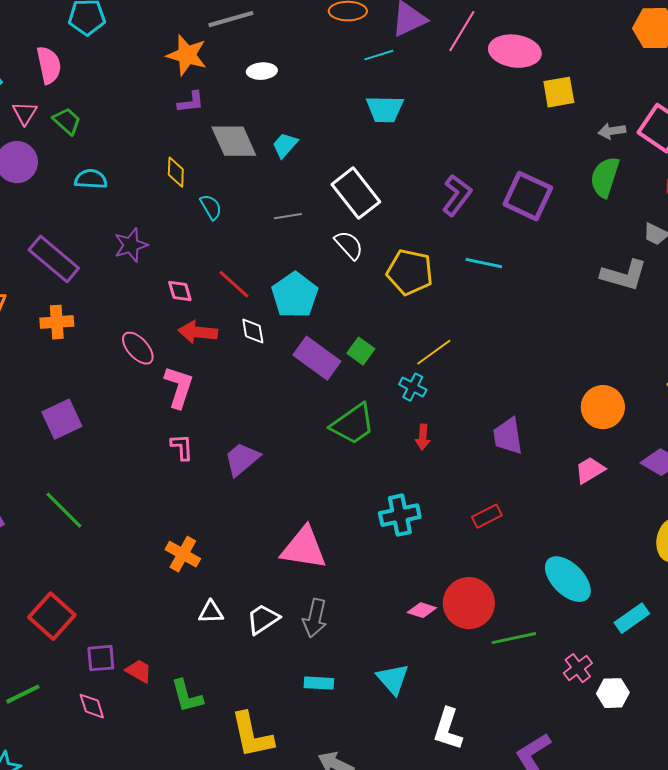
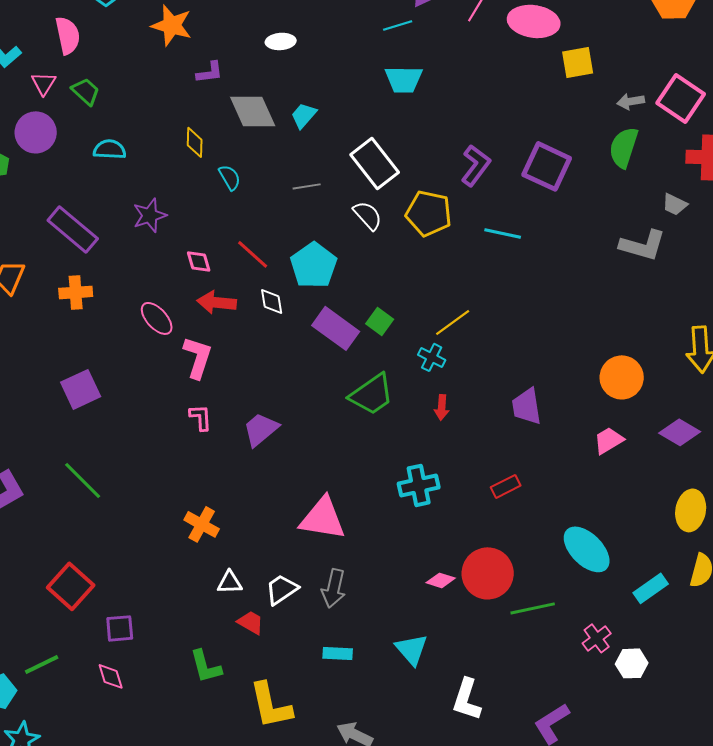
orange star: (187, 55) -> (172, 25), moved
yellow pentagon: (410, 272) -> (429, 213), moved
red trapezoid: (139, 671) -> (251, 622), moved

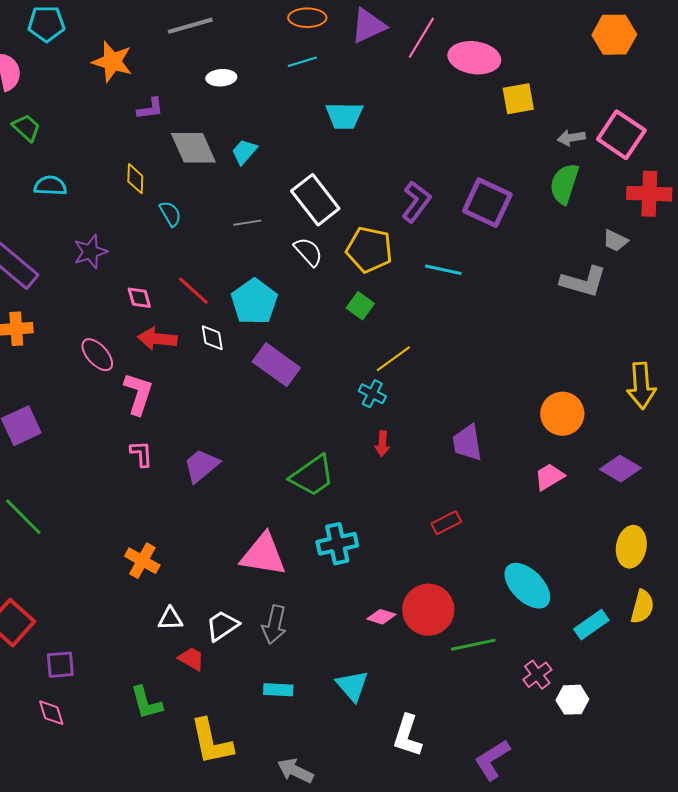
cyan line: (398, 25) -> (302, 62), moved
green square: (380, 321) -> (360, 306), moved
green trapezoid: (372, 394) -> (312, 476), moved
cyan cross: (419, 485) -> (337, 544), moved

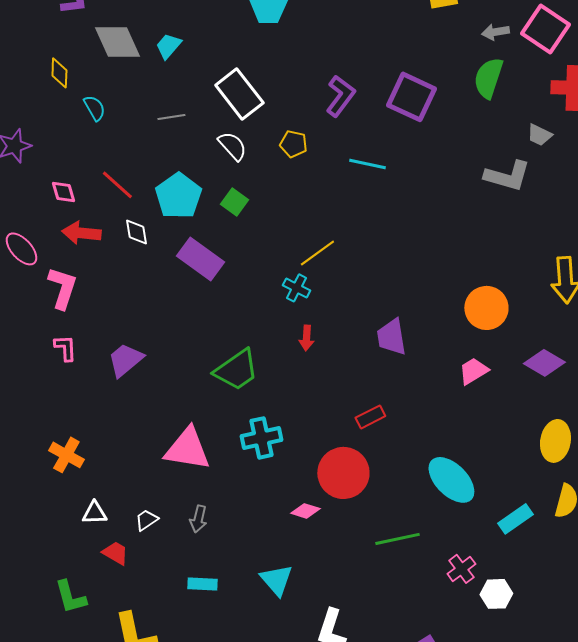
yellow pentagon: (369, 250) -> (293, 144), size x0.6
green square: (360, 306) -> (234, 202), moved
red circle: (428, 610) -> (343, 473), moved
gray arrow: (274, 625) -> (198, 519), size x0.7
white trapezoid: (222, 626) -> (146, 520), size x0.7

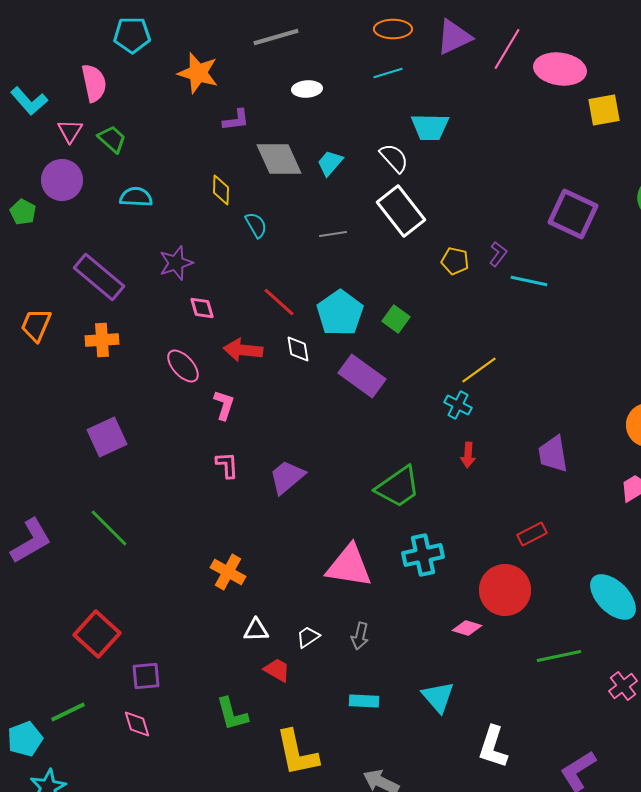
purple L-shape: (340, 96) -> (498, 254), moved, size x0.6
white semicircle: (232, 146) -> (394, 158), moved
pink diamond: (63, 192) -> (202, 308), moved
pink L-shape: (62, 288) -> (224, 405), size x0.7

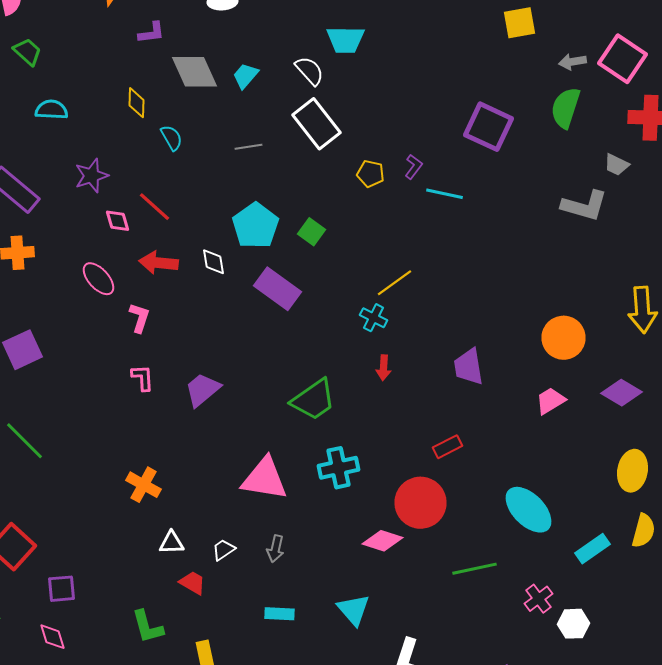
red line: (279, 302) -> (154, 207), moved
pink diamond: (467, 628) -> (382, 541), size x1.4

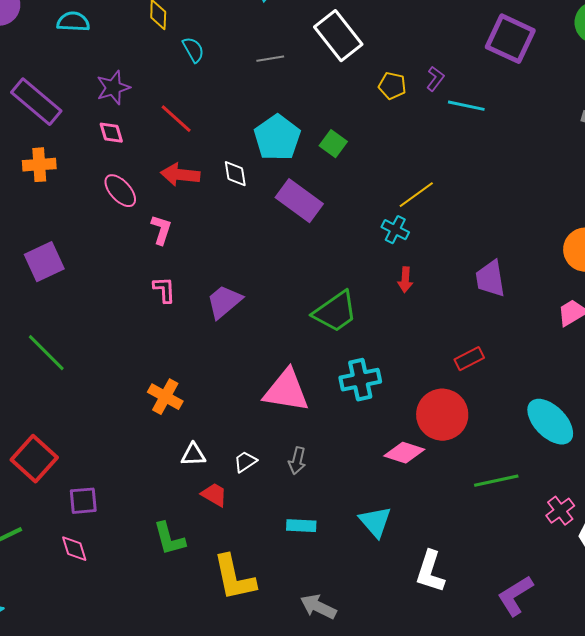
pink diamond: (118, 221) -> (111, 133), moved

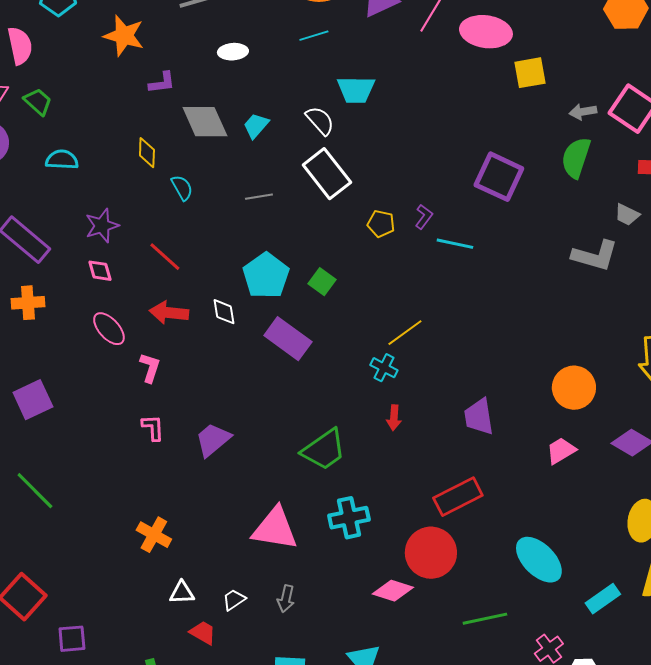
red rectangle: (469, 359) -> (458, 497), size x1.6

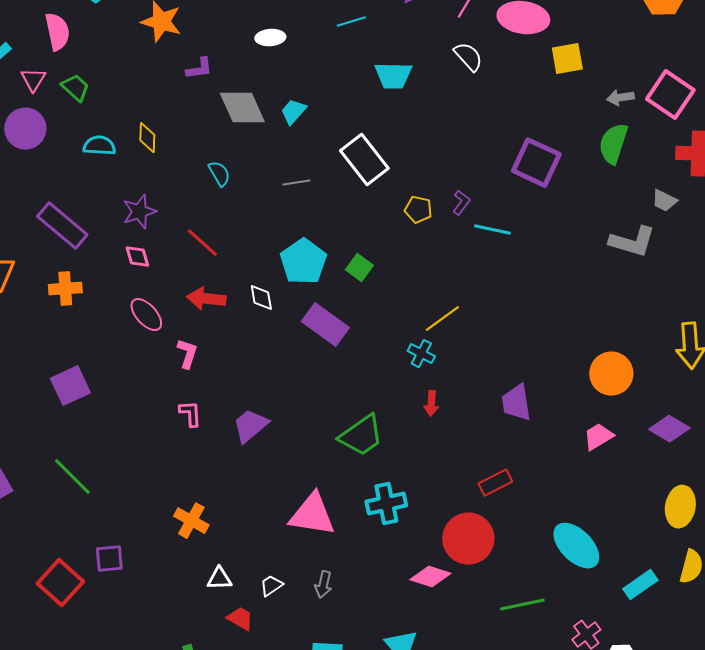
white semicircle: (320, 121) -> (468, 57), moved
yellow diamond: (147, 153) -> (147, 138), moved
red rectangle: (458, 497) -> (495, 483), size x0.7
purple square: (72, 639) -> (109, 559), moved

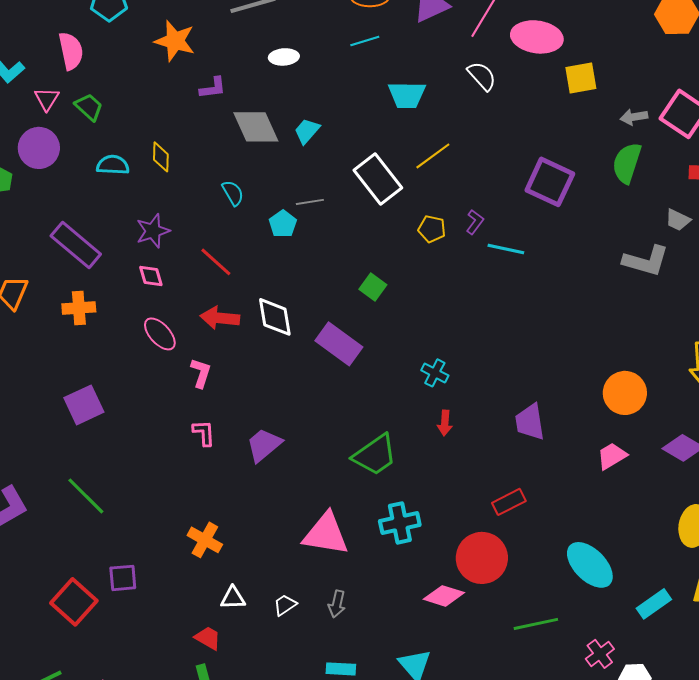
cyan pentagon: (303, 262) -> (283, 224), moved, size x0.6
white diamond: (261, 298) -> (275, 317), size x1.5
yellow line: (442, 319) -> (433, 156), moved
red trapezoid: (240, 619) -> (208, 638), moved

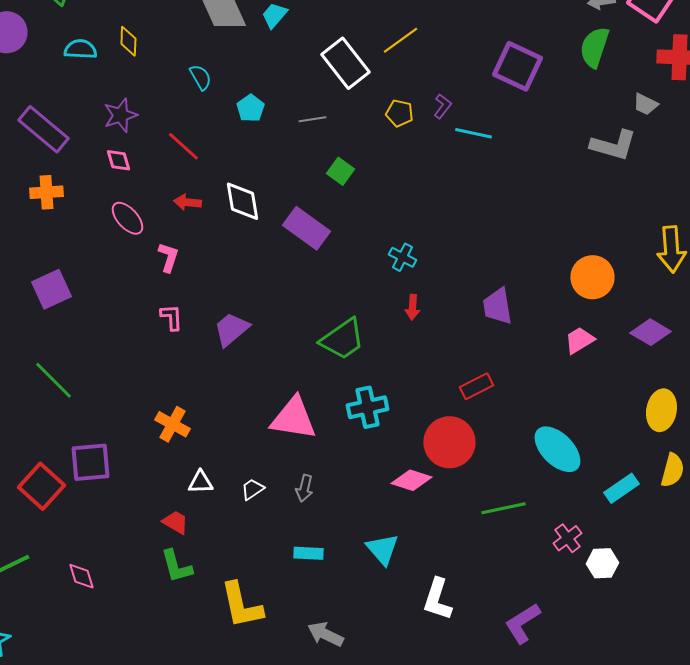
gray line: (310, 202) -> (312, 119), moved
red arrow: (220, 318) -> (187, 202), size x0.7
purple square: (123, 578) -> (90, 462), size x1.4

